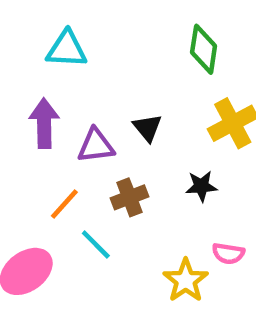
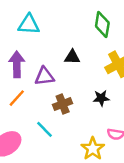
black triangle: (147, 128) -> (72, 57), moved, turned -49
orange line: (64, 204) -> (17, 98), moved

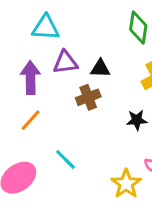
purple triangle: (45, 76) -> (65, 62), moved
brown cross: (63, 104) -> (88, 97), moved

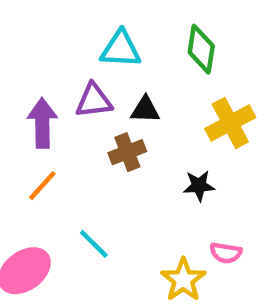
cyan triangle: (46, 27) -> (121, 49), moved

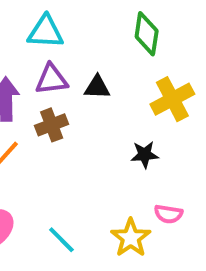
cyan triangle: (121, 49) -> (46, 32), moved
brown cross: (127, 152) -> (52, 125), moved
cyan line: (94, 244) -> (61, 240), moved

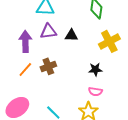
brown cross: (52, 125) -> (48, 66), moved
pink semicircle: (168, 214) -> (95, 91), moved

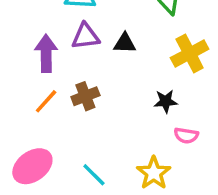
pink semicircle: (95, 91) -> (186, 135), moved

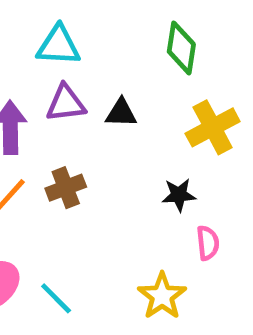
pink semicircle: (186, 135) -> (208, 243), turned -105
cyan line: (94, 175) -> (56, 298), moved

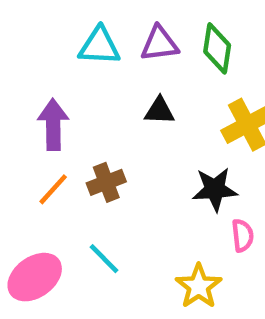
purple triangle: (66, 103) -> (159, 44), moved
black star: (179, 195) -> (215, 189), size x1.4
cyan line: (56, 298) -> (104, 259), moved

